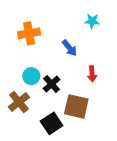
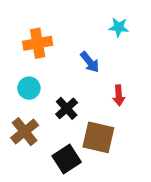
cyan circle: (31, 76) -> (29, 88), moved

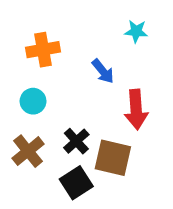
red arrow: (119, 95) -> (136, 109), size x1.6
black cross: (67, 108) -> (76, 141), moved

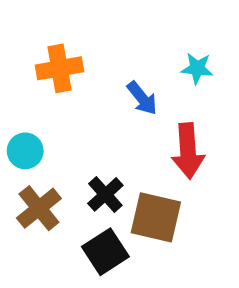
cyan star: (136, 31) -> (197, 68), moved
cyan circle: (33, 101) -> (25, 151), moved

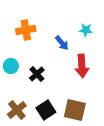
black cross: (105, 194) -> (37, 74), moved
brown cross: (39, 208) -> (17, 110), moved
brown square: (156, 217) -> (75, 110), moved

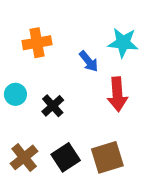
cyan star: (86, 30) -> (123, 43), size x1.5
brown square: (75, 110) -> (107, 157), turned -30

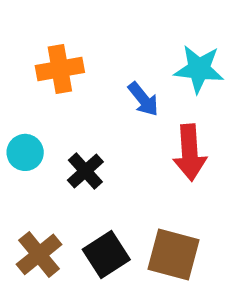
brown square: (107, 157) -> (173, 254), turned 32

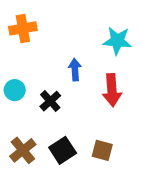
orange cross: (60, 69) -> (23, 28), moved
blue arrow: (143, 99) -> (75, 70), moved, turned -145
brown square: (173, 254) -> (102, 150), size x0.7

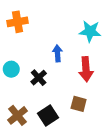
brown square: (102, 150) -> (79, 104), moved

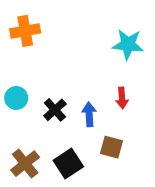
blue arrow: (57, 53) -> (89, 114), moved
red arrow: (86, 69) -> (122, 98), size x0.6

